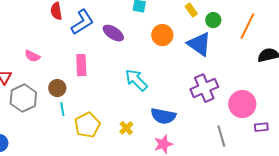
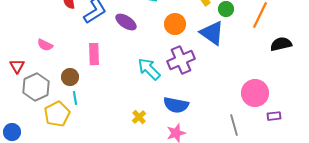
purple cross: (204, 88) -> (181, 60), moved
yellow pentagon: (87, 125) -> (57, 114), moved

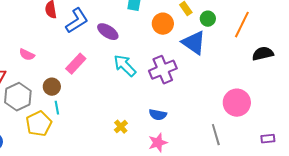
orange circle: (175, 24) -> (163, 24), moved
pink rectangle: (94, 54) -> (76, 64), turned 45
cyan arrow: (149, 69) -> (125, 66), moved
blue semicircle: (176, 105) -> (158, 115), size x0.7
purple rectangle: (274, 116) -> (268, 139), moved

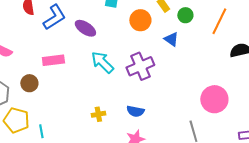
blue triangle: (194, 43) -> (171, 39), size x0.6
pink rectangle: (76, 64) -> (53, 60), turned 40
cyan line: (57, 108) -> (41, 131), moved
yellow pentagon: (39, 124) -> (16, 120), turned -30
yellow cross: (121, 127) -> (98, 114), moved, turned 32

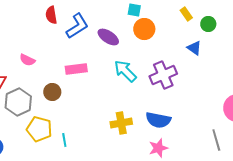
orange circle: (140, 20) -> (144, 29), moved
blue semicircle: (135, 111) -> (158, 120), size x1.4
yellow cross: (98, 114) -> (121, 123), size x1.5

